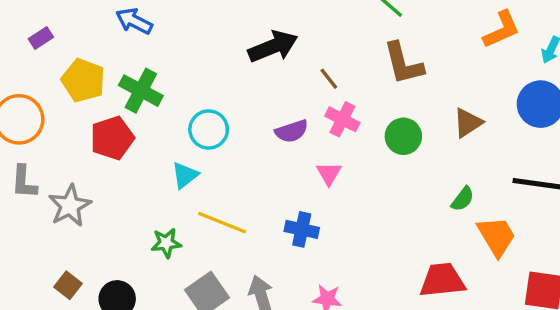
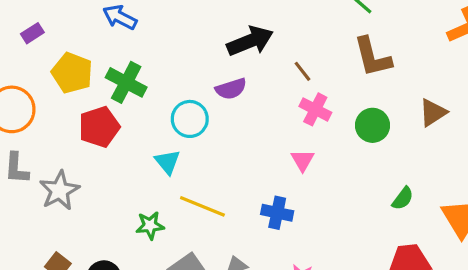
purple semicircle: (292, 131) -> (231, 89), moved
cyan triangle: (185, 175) -> (167, 162), turned -32
green semicircle: (463, 199) -> (403, 198), moved

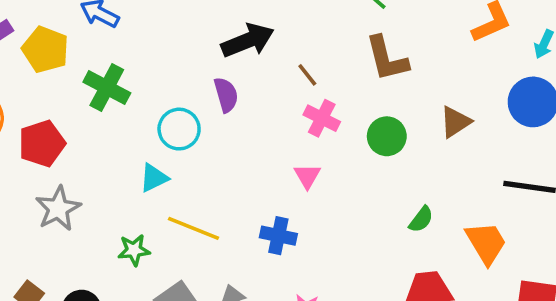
yellow pentagon: (72, 73) -> (45, 50), moved
purple semicircle: (231, 89) -> (226, 95), turned -88
red pentagon: (99, 127) -> (42, 143), moved
cyan triangle: (167, 162) -> (154, 178), turned 44
gray star: (59, 190) -> (58, 209), moved

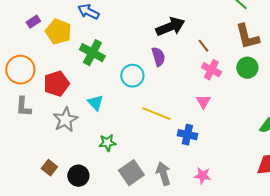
green circle: (387, 136) -> (247, 68), moved
cyan triangle: (154, 178) -> (95, 103), moved, turned -48
yellow line: (194, 228) -> (156, 114), moved

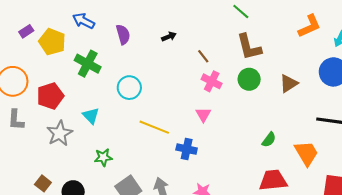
black arrow: (170, 27) -> (169, 37), size x0.5
purple semicircle: (158, 57) -> (123, 34), moved

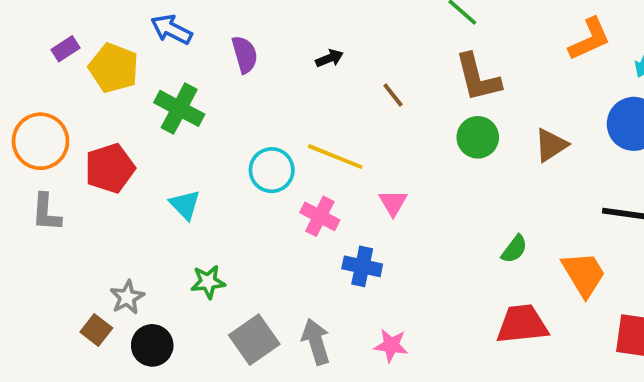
pink cross: (212, 81) -> (320, 216), moved
cyan circle: (129, 88) -> (272, 170), moved
yellow line: (154, 127) -> (335, 157), moved
gray star: (60, 133) -> (127, 297), moved, size x0.7

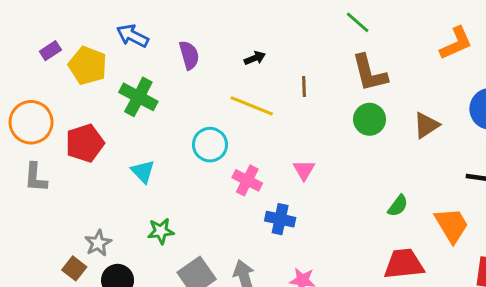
brown line: (393, 95) -> (304, 86), turned 36
yellow line: (335, 157) -> (252, 106), moved

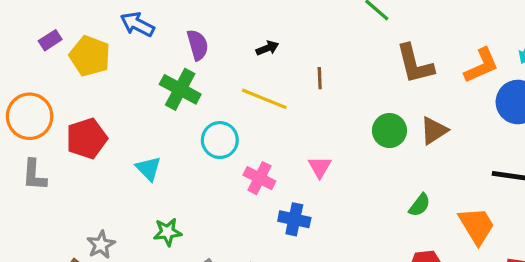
orange L-shape: (456, 43) -> (481, 66), moved
brown L-shape: (370, 73) -> (415, 64), moved
green cross: (138, 97) -> (180, 89), moved
green circle: (370, 119) -> (389, 131), moved
brown triangle: (426, 125) -> (434, 131), moved

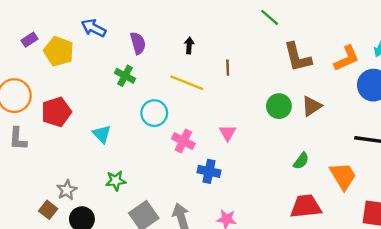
black arrow: (267, 48) -> (189, 45), turned -63
green cross: (180, 89) -> (125, 76), size x0.7

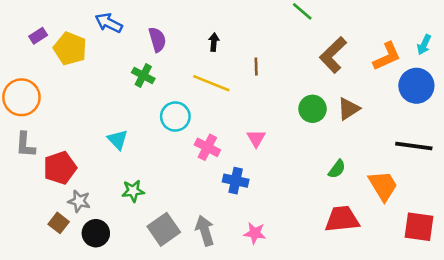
brown L-shape: (298, 57) -> (333, 55), turned 60
red pentagon: (56, 112) -> (60, 168), moved
gray star: (67, 190) -> (79, 201), turned -30

